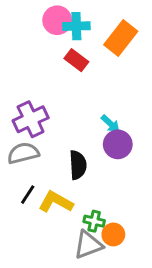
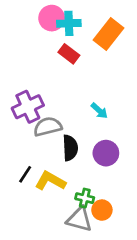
purple circle: (118, 144) -> (106, 153), moved
gray semicircle: (23, 153) -> (48, 127), moved
gray triangle: (88, 245) -> (79, 219), turned 36

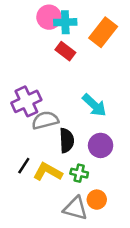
cyan arrow: (99, 111) -> (94, 105), size x1.5
green cross: (85, 198) -> (79, 173), moved

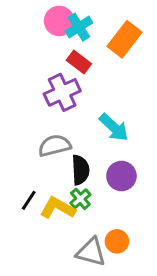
cyan cross: (65, 22) -> (79, 27), turned -30
purple cross: (26, 101) -> (62, 92), moved
green cross: (79, 173) -> (80, 199), moved, turned 36

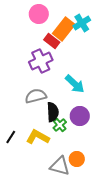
cyan cross: (79, 27) -> (82, 23), moved
orange rectangle: (124, 39) -> (64, 29), moved
green cross: (80, 199) -> (60, 125), moved
black line: (29, 200) -> (11, 137), moved

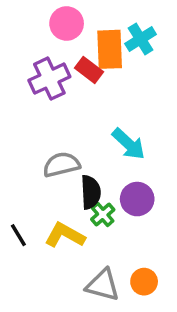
orange rectangle: (64, 29) -> (110, 49), turned -40
purple cross: (41, 61) -> (49, 79), moved
black line: (11, 137) -> (18, 235), turned -64
orange circle: (77, 159) -> (144, 282), moved

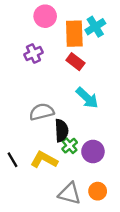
red rectangle: (89, 70) -> (75, 62), moved
purple cross: (49, 79) -> (33, 54), size x0.7
purple circle: (137, 199) -> (93, 151), moved

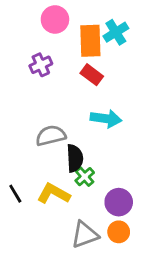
cyan arrow: (87, 98) -> (106, 119), turned -35
purple circle: (93, 151) -> (119, 202), moved
gray triangle: (70, 193) -> (85, 235), turned -35

